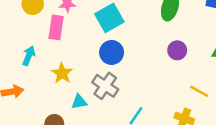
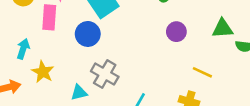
blue circle: (112, 52) -> (88, 34), moved
yellow star: (62, 73) -> (43, 72), moved

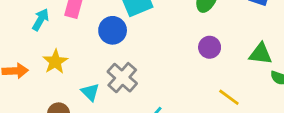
cyan arrow: (23, 49) -> (41, 20), moved
cyan triangle: (79, 93) -> (90, 92), turned 48

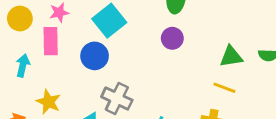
purple circle: (210, 47) -> (172, 38), moved
green triangle: (260, 54) -> (231, 57), moved

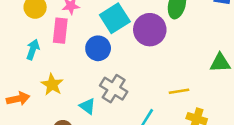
purple circle: (172, 38) -> (150, 30), moved, size x1.6
yellow line: (224, 88) -> (179, 91), moved, turned -36

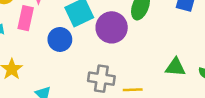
gray cross: (114, 89) -> (101, 79), moved, turned -30

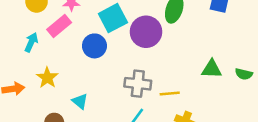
pink rectangle: (26, 18) -> (59, 26), turned 40

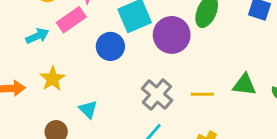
cyan arrow: (31, 42) -> (37, 36), turned 36
gray cross: (138, 84) -> (157, 94), turned 30
yellow line: (170, 94) -> (202, 94), moved

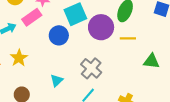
yellow line: (202, 94) -> (128, 38), moved
cyan triangle: (88, 109) -> (57, 80), moved, turned 32

